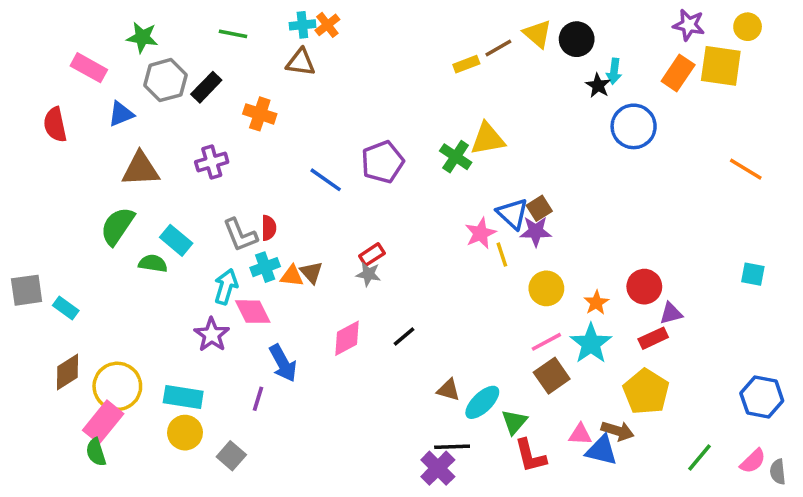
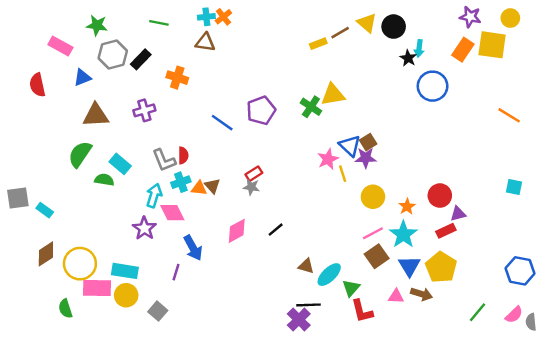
pink rectangle: (103, 422) -> (97, 288), moved, turned 52
blue triangle: (602, 450) -> (409, 266), moved, turned 45

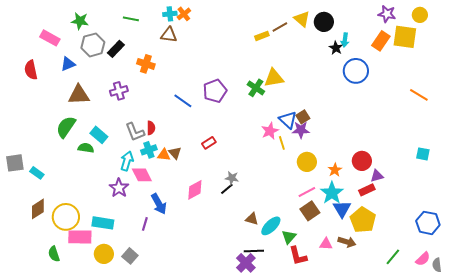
gray star: (251, 187) -> (232, 178), moved
blue triangle: (409, 266) -> (342, 209), moved
yellow circle: (126, 295) -> (104, 254), moved

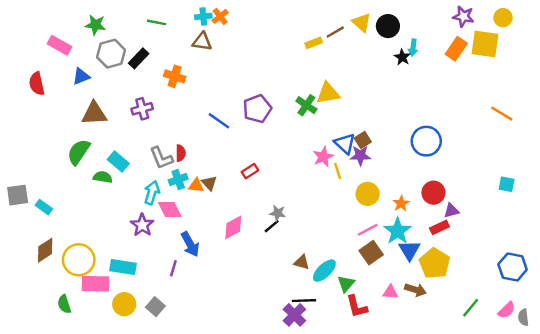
blue circle: (356, 71) -> (426, 141), moved

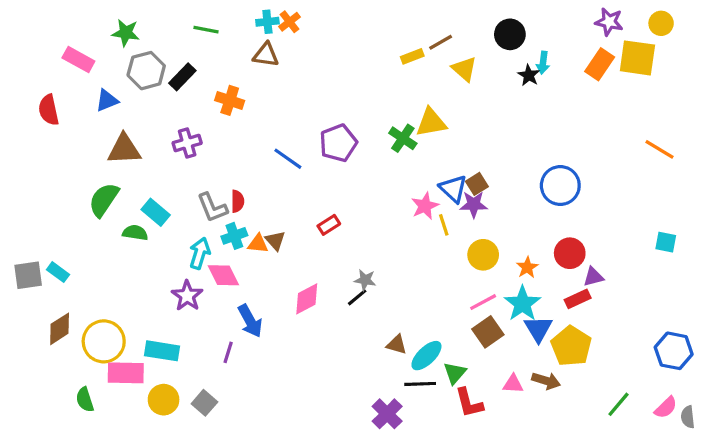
yellow triangle: (362, 22) -> (464, 69), moved
gray square: (18, 195) -> (28, 275), moved
black line: (304, 301) -> (420, 384), moved

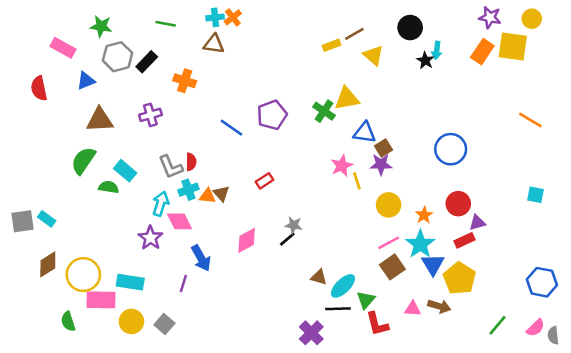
blue triangle: (453, 189) -> (365, 133), moved, turned -35

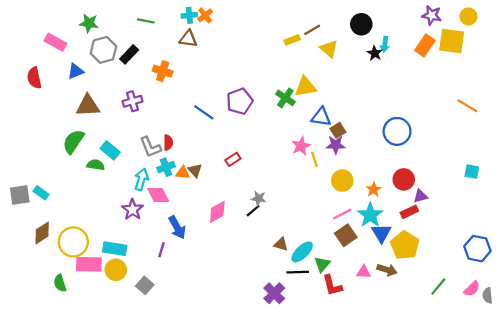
yellow circle: (131, 321) -> (116, 270), moved

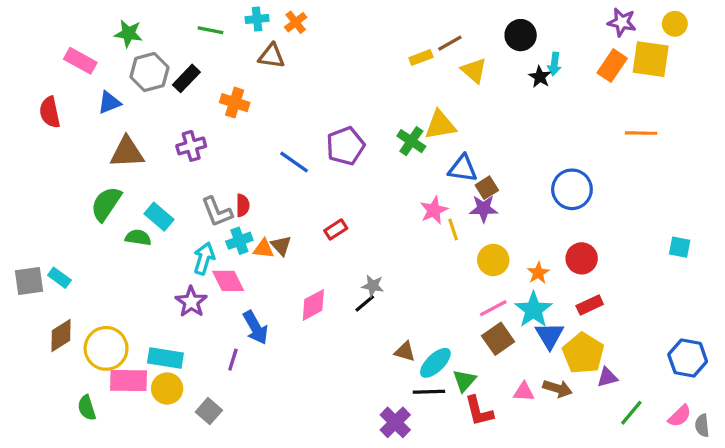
cyan cross: (189, 15) -> (257, 19), moved
orange line: (467, 106) -> (641, 133), moved, turned -30
purple triangle: (420, 196) -> (607, 377), moved

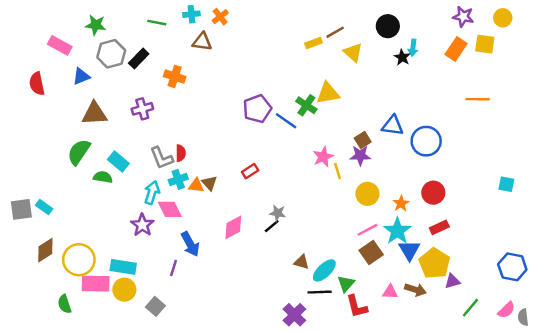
yellow square: (651, 59) -> (485, 44), size x0.7
blue line: (294, 162) -> (286, 121), moved
blue triangle: (463, 168) -> (393, 126), moved

